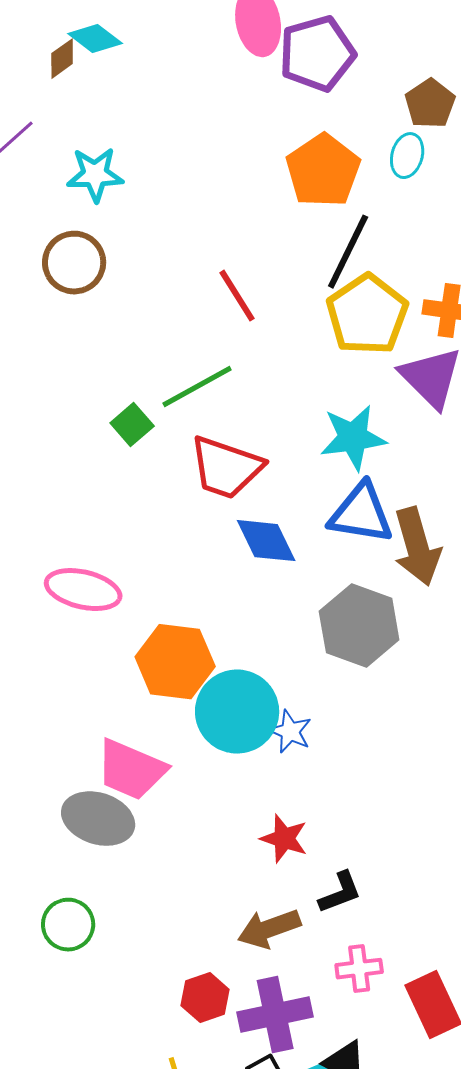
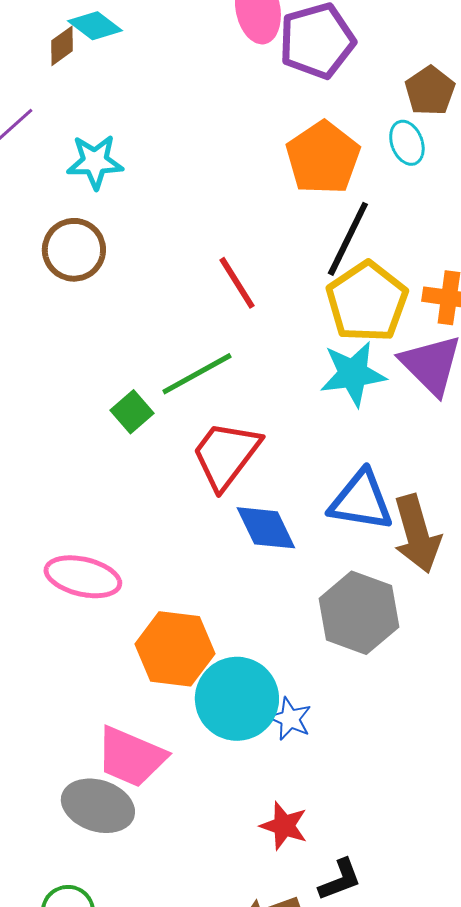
cyan ellipse: (407, 156) -> (407, 143), turned -36
cyan star: (353, 438) -> (353, 374), moved
red trapezoid: (226, 468) -> (226, 455), turned 108

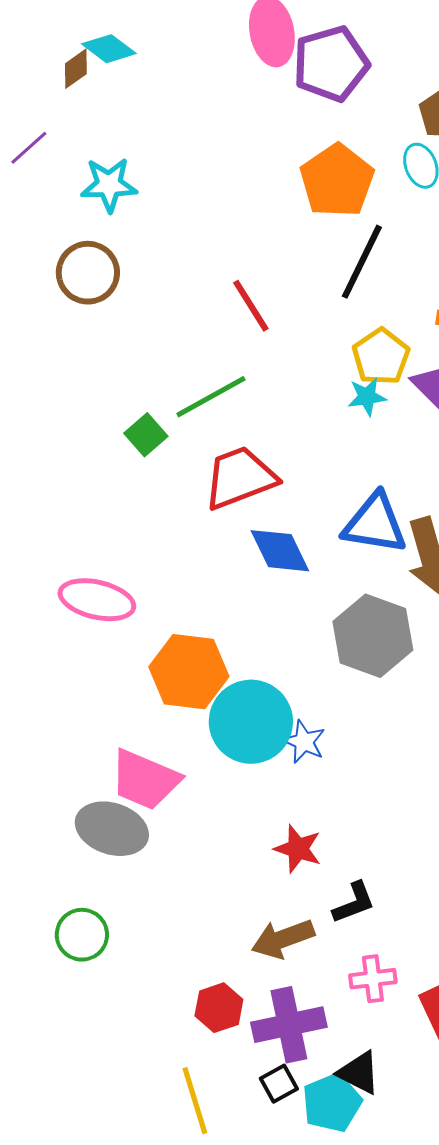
yellow pentagon: (367, 302) -> (381, 357), moved, size x0.7
cyan star: (353, 374) -> (367, 397), size x0.6
red trapezoid: (226, 455) -> (240, 478), turned 32

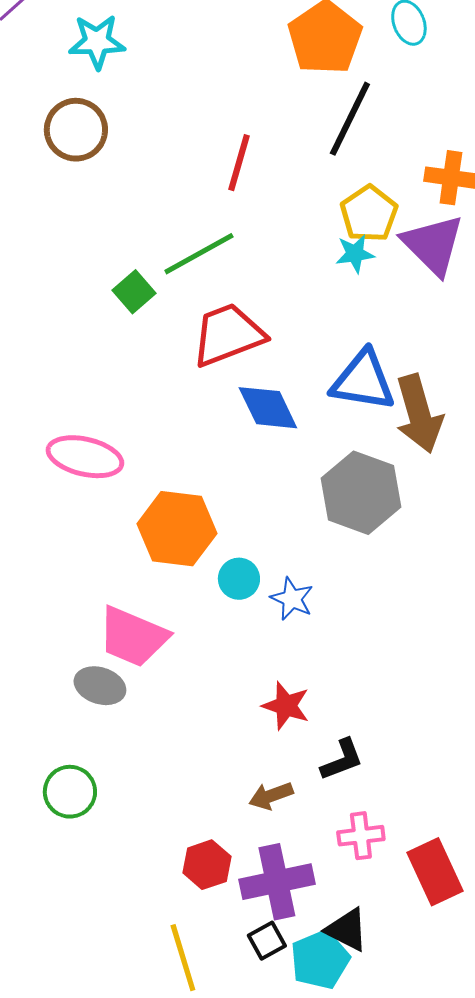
red line: (251, 306) -> (239, 163), turned 48
cyan circle: (251, 722) -> (239, 579), size x0.5
gray ellipse: (112, 829) -> (100, 686), size x0.7
brown arrow: (283, 939) -> (271, 796), size x0.7

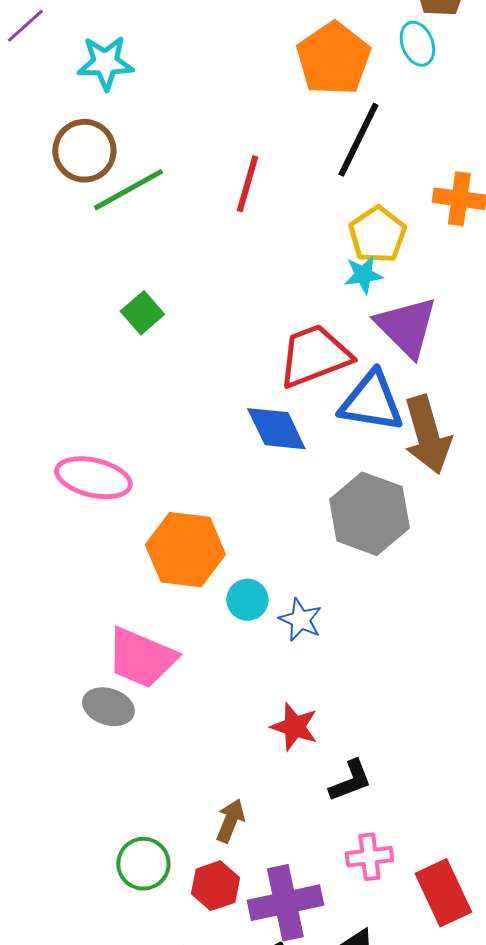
purple triangle: (433, 245) -> (406, 327), moved
green line: (199, 254) -> (128, 190), moved
red trapezoid: (228, 335) -> (314, 356), moved
green circle: (70, 792) -> (143, 864), moved
brown arrow: (271, 796) -> (230, 821), moved, turned 132

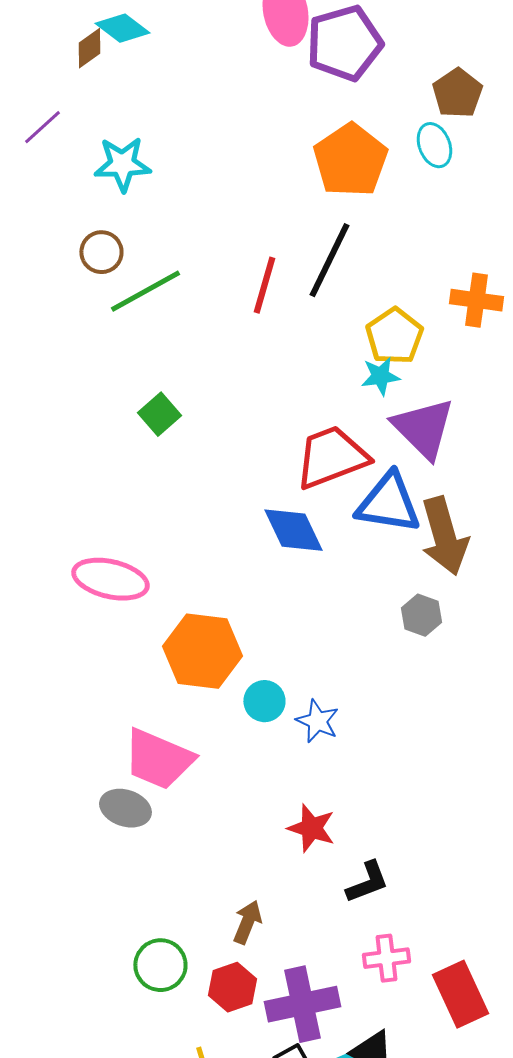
black line: (358, 140) -> (329, 260), moved
brown circle: (84, 151) -> (101, 252), size x0.7
gray hexagon: (369, 514) -> (421, 615), moved, size x0.5

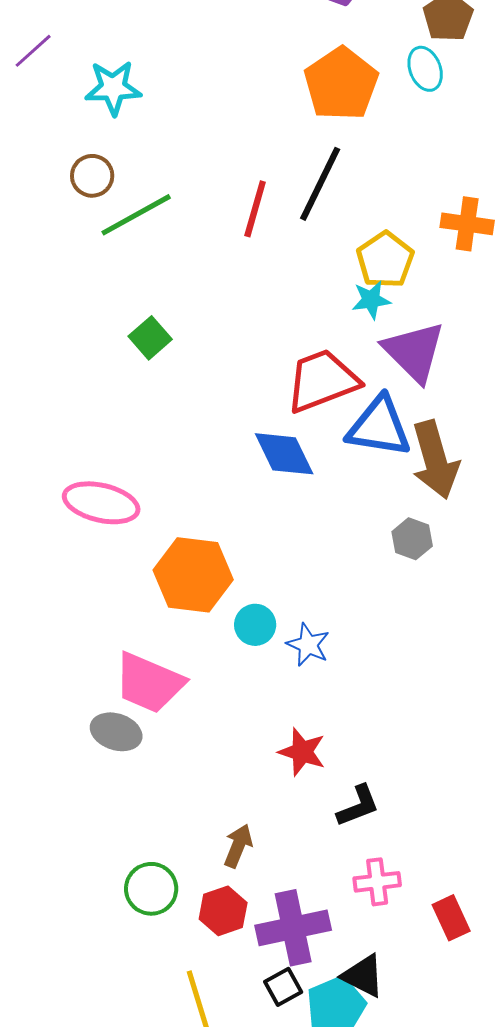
red rectangle: (460, 994) -> (451, 918), size x0.7

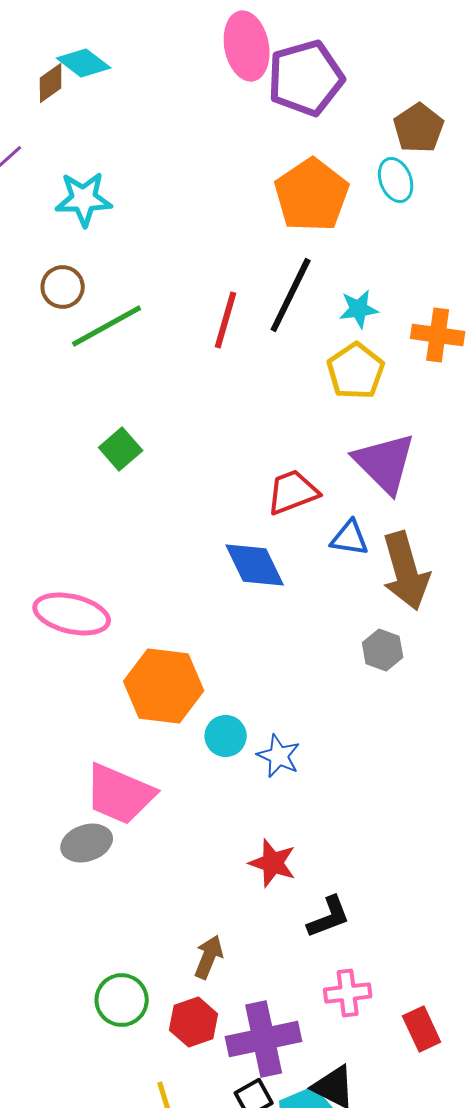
cyan star: (371, 300) -> (359, 309), moved
red trapezoid: (322, 381) -> (293, 492), size x0.7
blue triangle: (379, 427) -> (350, 538), size x0.6
gray ellipse: (116, 732) -> (87, 843), turned -36

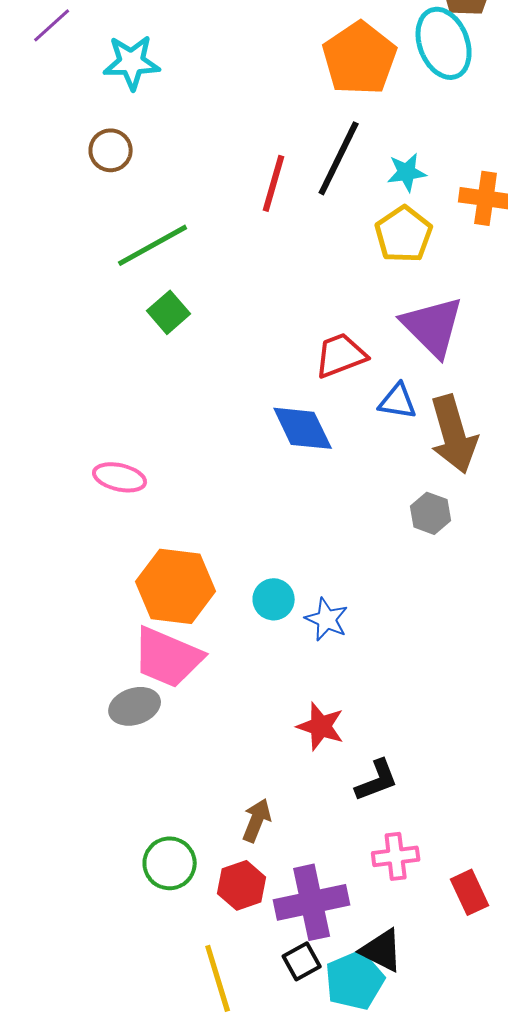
cyan ellipse: (396, 180) -> (444, 43), size x1.6
green line: (107, 326) -> (153, 245), moved
pink ellipse: (72, 614) -> (120, 477), size x0.7
orange hexagon: (164, 686) -> (176, 586), moved

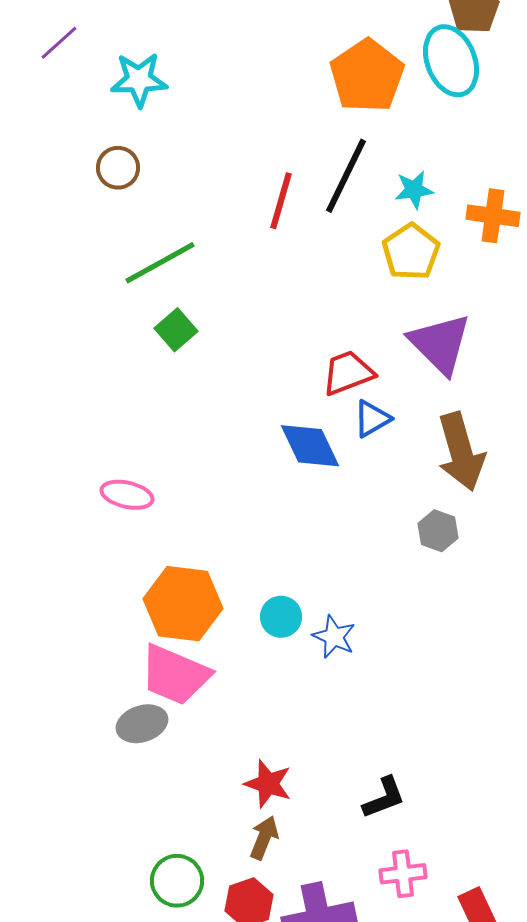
blue triangle: (398, 401) -> (372, 419), moved, turned -39
red star: (321, 726) -> (268, 784), moved

